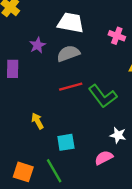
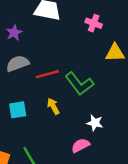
gray semicircle: (68, 53) -> (18, 64), moved
yellow arrow: (37, 121) -> (53, 106), moved
cyan square: (66, 142) -> (18, 110), moved

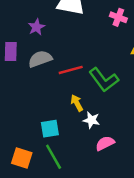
cyan square: (18, 110) -> (50, 129), moved
white star: (95, 123) -> (91, 120), moved

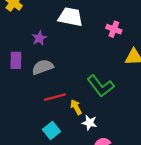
red line: (71, 70) -> (55, 97), moved
cyan square: (50, 129) -> (52, 130), turned -30

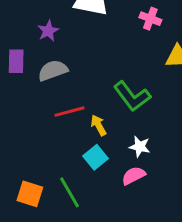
white star: (89, 123) -> (140, 147), moved
cyan square: (52, 130) -> (95, 157), moved

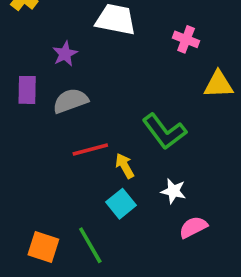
pink semicircle: (134, 176) -> (193, 227), moved

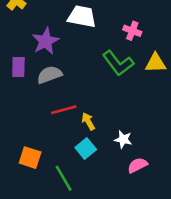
purple star: (65, 54) -> (46, 41), size x1.5
green L-shape: (164, 131) -> (118, 63), moved
orange square: (43, 247) -> (30, 158), moved

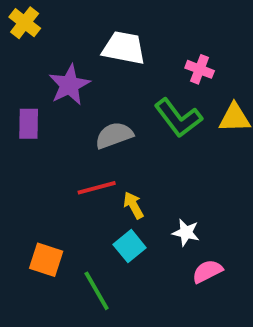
gray semicircle: (49, 75) -> (114, 135), moved

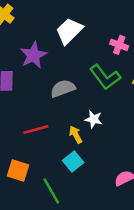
white trapezoid: (124, 48) -> (69, 31), turned -56
red line: (97, 188) -> (36, 129), moved
white star: (186, 233) -> (94, 119), moved

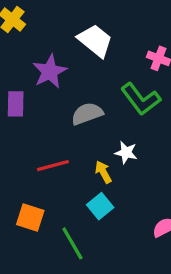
white trapezoid: (69, 31) -> (95, 41), turned 84

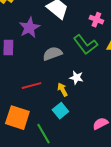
orange square: (30, 217) -> (17, 118), size x1.4

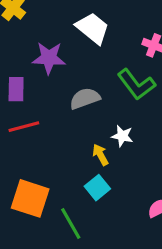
purple star: (29, 28) -> (49, 58), turned 30
red line: (31, 86) -> (24, 127), moved

